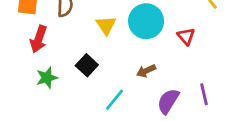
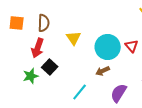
cyan circle: (146, 21) -> (108, 47), moved
red arrow: (39, 39) -> (38, 48), moved
black square: (87, 65) -> (50, 67), moved

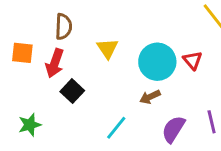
orange square: (17, 23) -> (22, 53), moved
green star: (31, 76) -> (30, 125), moved

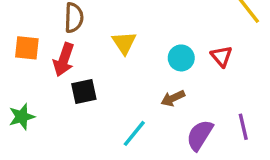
cyan circle: (157, 62) -> (181, 58), size x0.6
black square: (72, 91) -> (84, 91), turned 35
green star: (30, 125) -> (22, 117), moved

